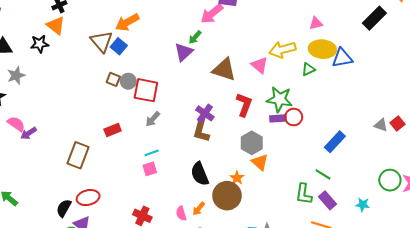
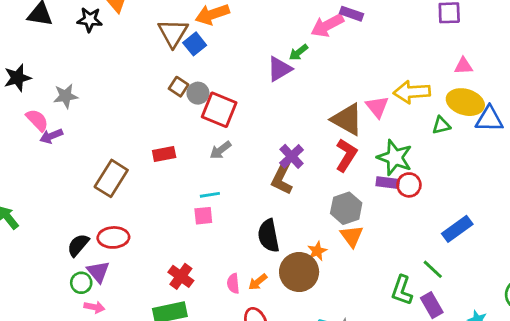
brown triangle: (224, 69) -> (347, 119), moved
gray star: (16, 75) -> (66, 96), moved

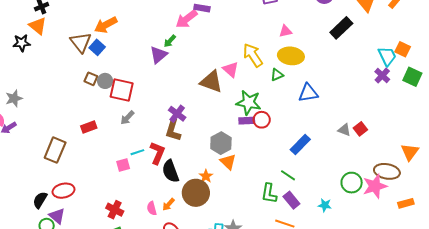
yellow arrow: (412, 92) -> (253, 55), turned 70
blue triangle: (489, 119) -> (308, 93), moved
red L-shape: (346, 155) -> (157, 153), moved
cyan line: (210, 195) -> (137, 152), moved

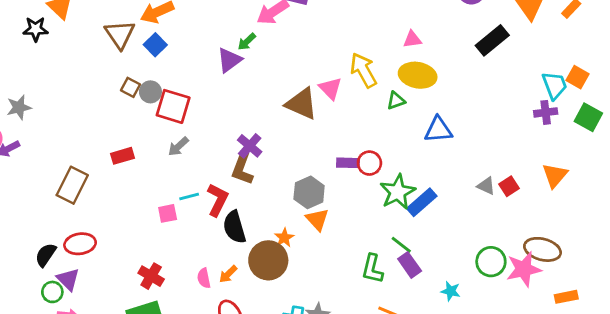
blue square: (97, 47) -> (155, 45), moved
purple cross: (382, 76) -> (546, 112), turned 35
green star: (249, 102) -> (398, 192), moved, turned 30
orange triangle: (410, 152) -> (555, 175), moved
purple rectangle: (291, 200) -> (410, 265), moved

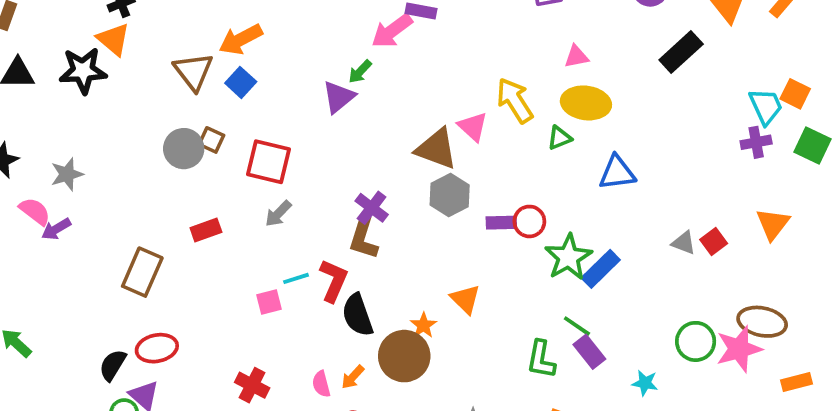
black star: (36, 29) -> (83, 71), size x1.4
gray circle: (150, 92) -> (184, 149), moved, size x1.4
gray hexagon: (309, 192) -> (450, 195), moved

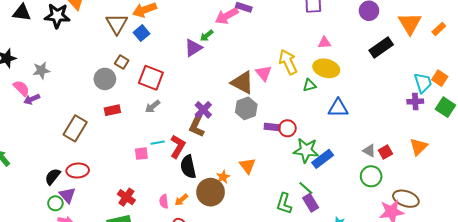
gray circle: (184, 149) -> (105, 79), moved
green star: (568, 257) -> (306, 150), turned 30
green circle: (696, 341) -> (371, 176), moved

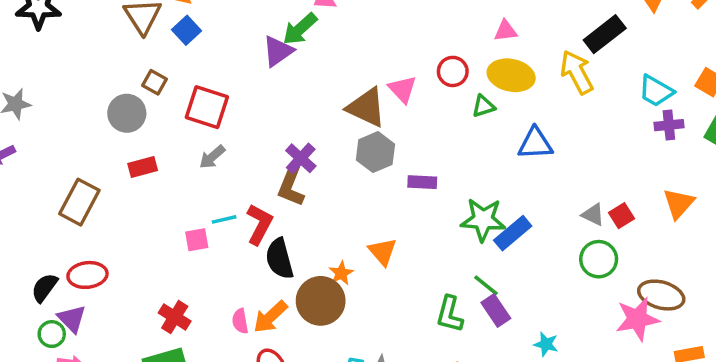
green arrow: (207, 36) -> (300, 29), size x1.5
yellow arrow: (288, 62) -> (577, 72), moved
cyan trapezoid: (423, 83) -> (656, 91), moved, turned 140
red circle: (287, 128) -> (453, 71), moved
orange arrow: (181, 200) -> (270, 317), size x1.5

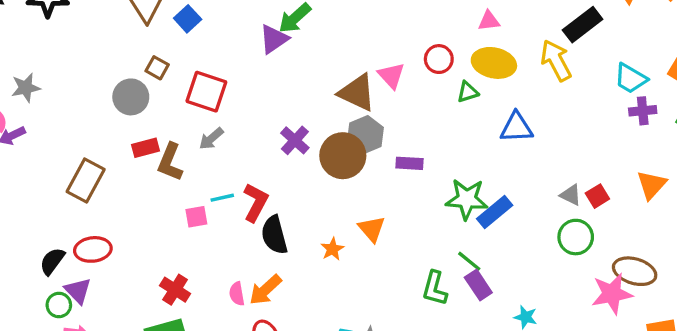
brown L-shape: (291, 186) -> (170, 162), moved
brown circle: (321, 301) -> (343, 156), moved

